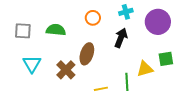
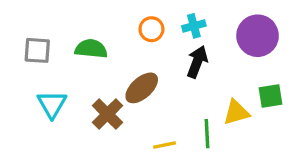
cyan cross: (126, 12) -> (194, 26), moved
brown ellipse: (87, 54) -> (142, 88), turned 30

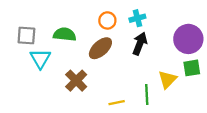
purple circle: (258, 36) -> (188, 39), moved
brown ellipse: (142, 88) -> (100, 48), moved
cyan triangle: (52, 104) -> (40, 59), moved
yellow triangle: (236, 112) -> (168, 79), turned -30

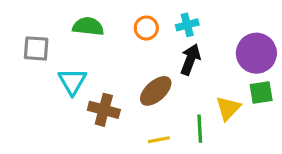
green semicircle: (65, 34) -> (88, 26), moved
brown ellipse: (100, 48) -> (156, 91), moved
cyan triangle: (40, 59) -> (72, 81), moved
brown cross: (76, 81) -> (104, 110), turned -30

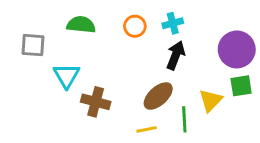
brown ellipse: (156, 91) -> (158, 96), moved

